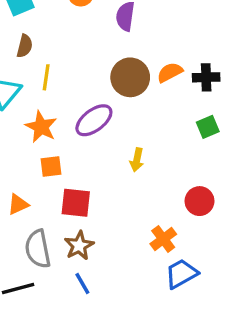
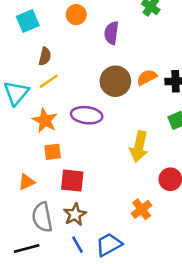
brown semicircle: (25, 46) -> (45, 56), moved
yellow line: (46, 77) -> (49, 81), turned 48
purple ellipse: (94, 120) -> (87, 115), turned 44
yellow arrow: (137, 160) -> (139, 147), moved, size x1.6
blue trapezoid: (181, 274) -> (109, 245), moved

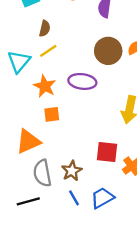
red square: (72, 181) -> (107, 152), moved
orange triangle: (27, 182) -> (28, 141), size x1.6

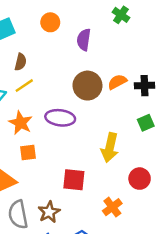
red square: (107, 152) -> (74, 180), moved

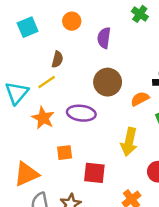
brown semicircle: (21, 62) -> (57, 59), moved
orange semicircle: (117, 82) -> (140, 99), moved
orange square: (28, 153) -> (65, 153), moved

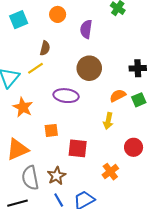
orange semicircle: (140, 99) -> (118, 96), moved
orange star: (43, 118) -> (23, 107), moved
yellow arrow: (129, 142) -> (108, 121), size x0.7

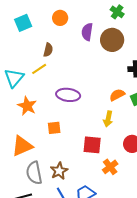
brown circle: (89, 68) -> (112, 40), moved
red square: (78, 148) -> (92, 145), moved

